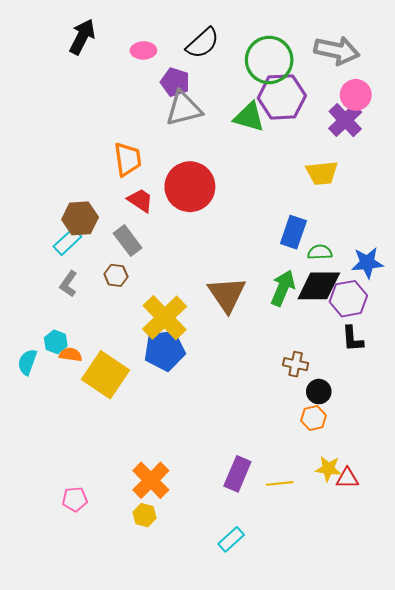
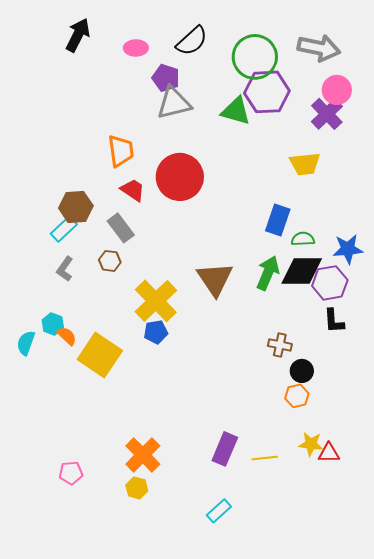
blue pentagon: (165, 350) -> (156, 332), size x0.6
orange semicircle: (71, 355) -> (67, 336), turned 35

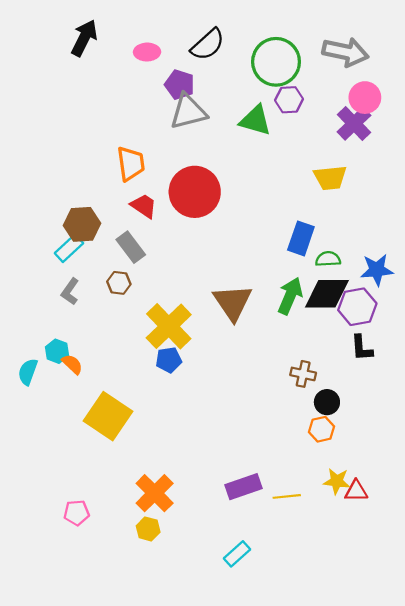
purple hexagon: (267, 92) -> (289, 100), size x0.6
yellow square: (100, 355) -> (108, 416), moved
purple rectangle: (225, 449) -> (243, 487), turned 48

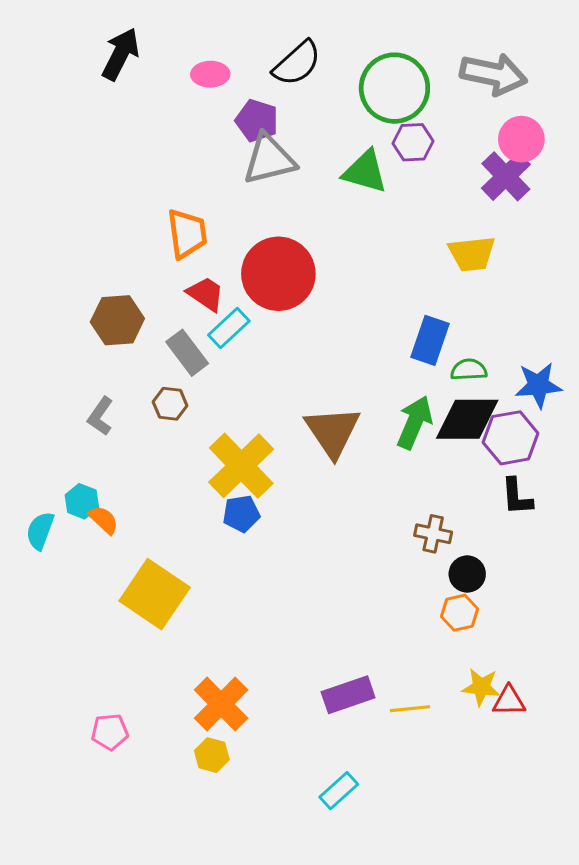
cyan rectangle: (69, 248) -> (229, 328), moved

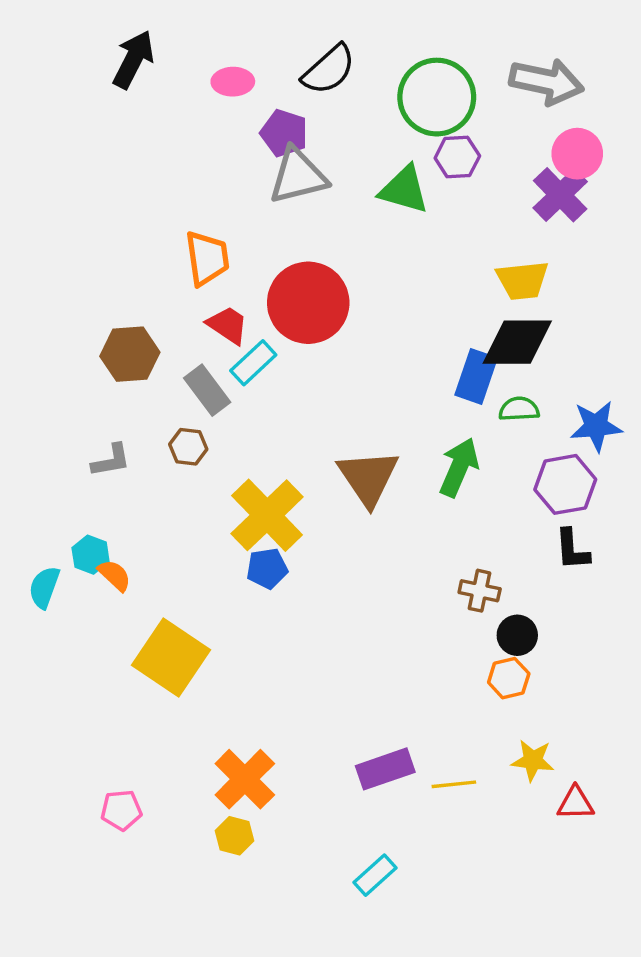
gray L-shape: (100, 416) -> (111, 460), turned -135
black diamond: (467, 419) -> (517, 342), moved
red triangle: (509, 701) -> (576, 803), moved

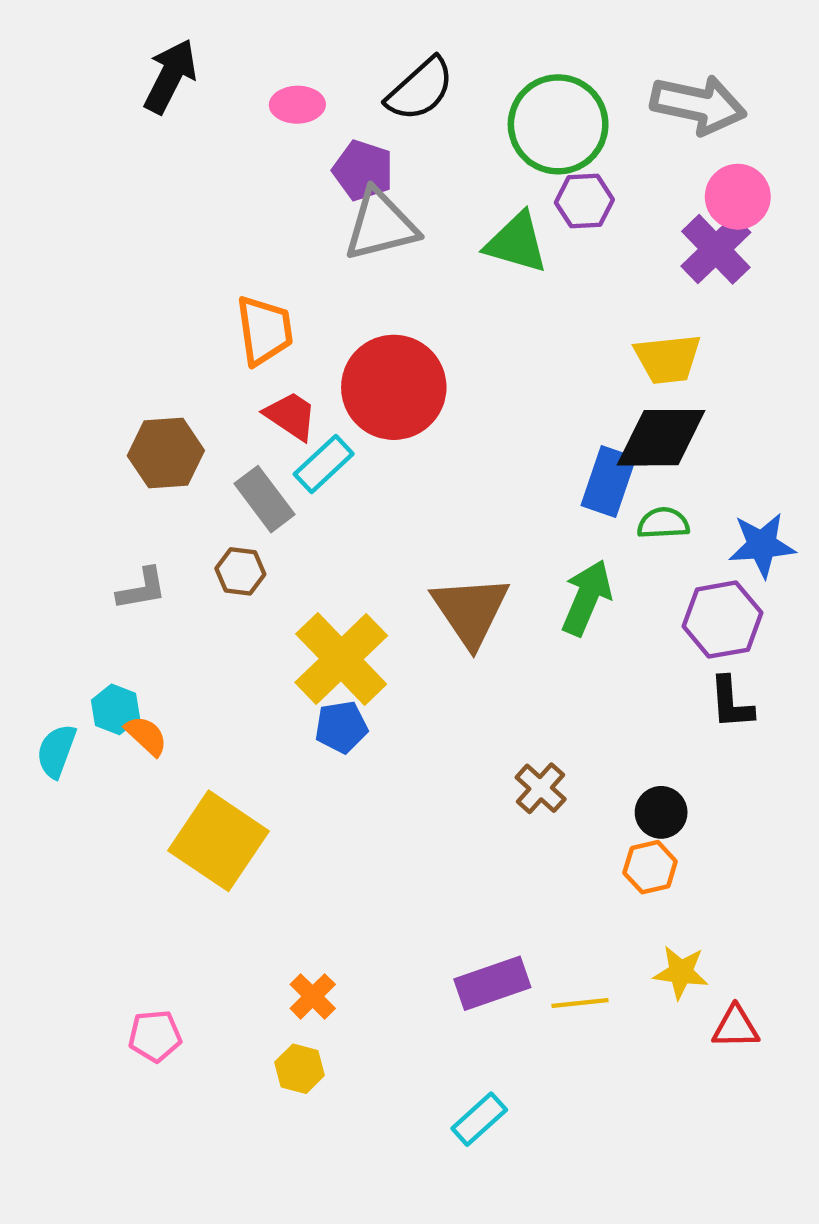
brown cross: (480, 591) -> (541, 788), moved, turned 30
orange cross: (245, 779) -> (313, 996), size x0.6

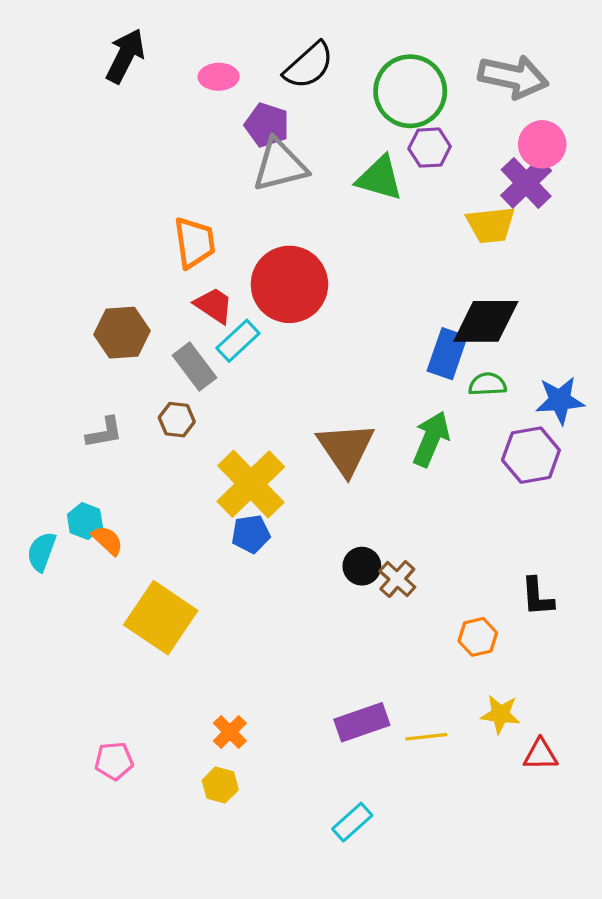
yellow trapezoid: (668, 359) -> (491, 225), moved
black L-shape: (731, 703) -> (537, 597), moved
black circle: (661, 812) -> (362, 566), moved

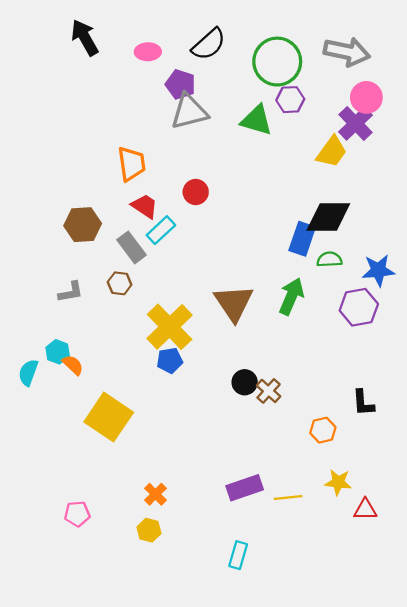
black arrow: (125, 56) -> (85, 38), turned -57
yellow trapezoid: (491, 225) -> (332, 152), turned -48
red circle: (289, 284) -> (196, 192), size x0.5
cyan rectangle: (352, 822) -> (238, 555), turned -32

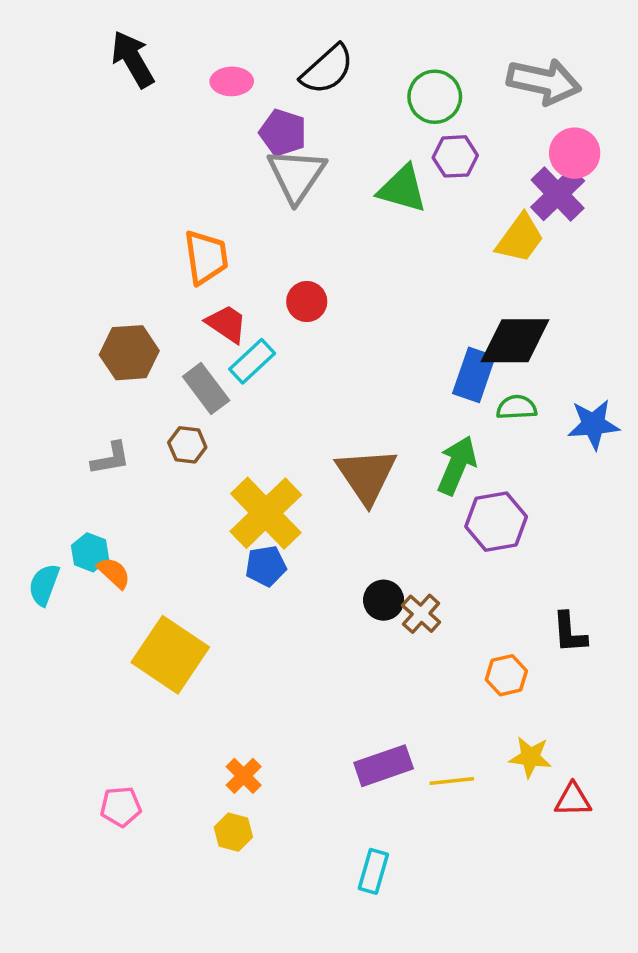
green circle: (277, 62) -> (435, 97), size x0.7
gray triangle: (189, 112) -> (297, 175), turned -42
purple hexagon: (359, 307) -> (496, 522), moved

